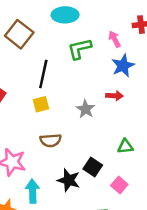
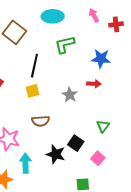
pink arrow: (115, 39) -> (94, 15), moved
blue star: (123, 66) -> (101, 59), turned 30
green triangle: (125, 146) -> (103, 126), turned -48

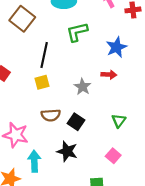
blue star: (101, 59) -> (116, 47), turned -30
black square: (76, 143) -> (76, 122), moved

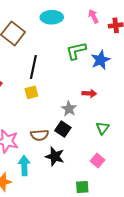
green L-shape: (77, 32) -> (76, 51), moved
red arrow: (109, 75) -> (89, 93), moved
gray star: (83, 87) -> (69, 109), moved
brown semicircle: (51, 115) -> (40, 135), moved

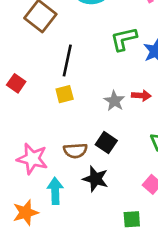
gray star: (69, 109) -> (114, 101), moved

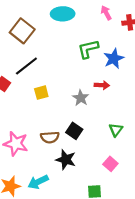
black line: (67, 60) -> (26, 66), moved, turned 40
red arrow: (141, 95) -> (102, 85), moved
cyan arrow: (55, 191) -> (38, 182), moved, turned -114

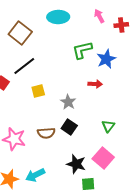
gray star: (81, 98) -> (68, 102), moved
black star: (66, 160) -> (76, 164), moved
pink square: (110, 164) -> (103, 158), size x1.5

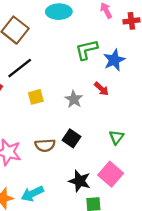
red arrow: (95, 84) -> (101, 89), turned 40
gray star: (68, 102) -> (74, 99), moved

